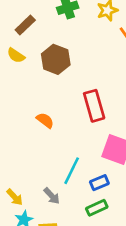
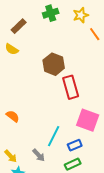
brown hexagon: (56, 59) -> (54, 64), moved
orange semicircle: (45, 120) -> (13, 116), moved

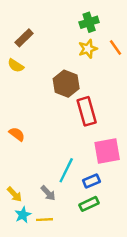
green cross: (51, 13) -> (89, 22), moved
yellow star: (81, 15) -> (88, 49), moved
orange semicircle: (13, 116) -> (17, 134), moved
pink square: (88, 120) -> (107, 151), turned -30

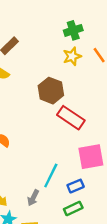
red rectangle: (87, 111) -> (71, 118), turned -40
gray arrow: (48, 193) -> (33, 198), turned 70

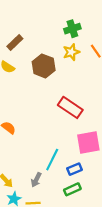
brown hexagon: (51, 91) -> (44, 66), moved

